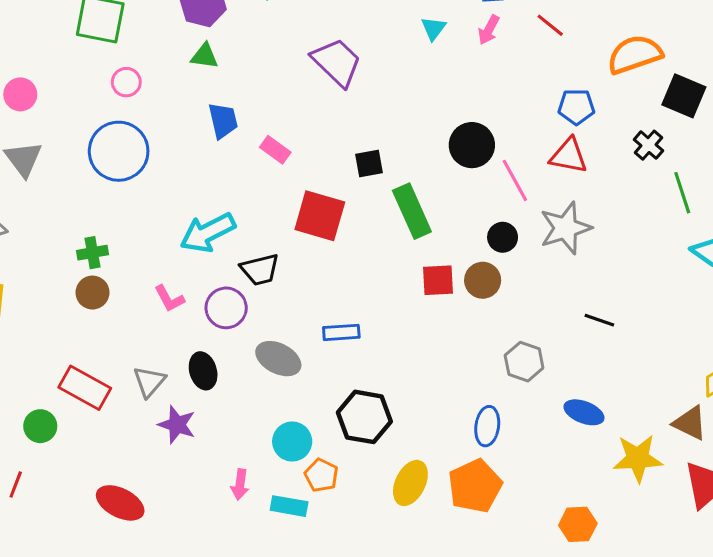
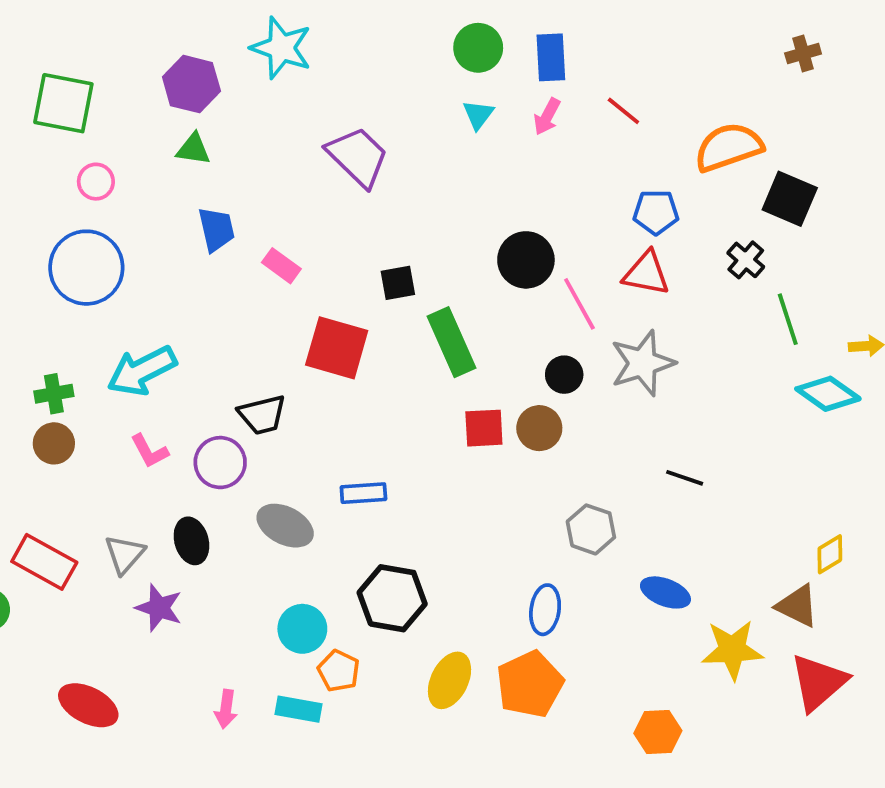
cyan arrow: (208, 233) -> (142, 371), moved
pink arrow: (240, 485) -> (226, 709), moved

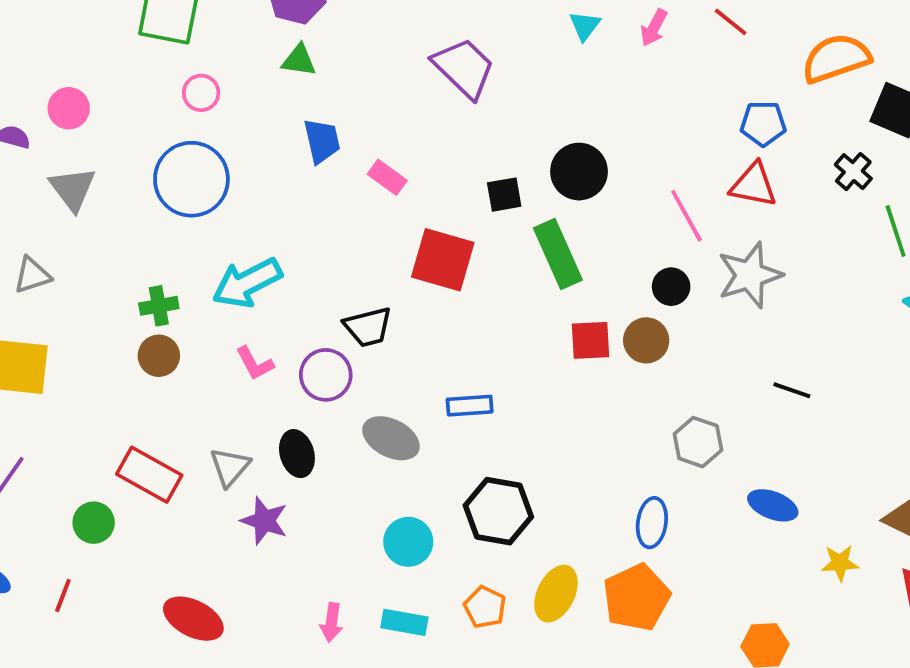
black circle: (526, 260) -> (579, 172), moved
yellow star: (732, 650) -> (840, 563), size x0.6
orange pentagon: (339, 671) -> (485, 607), moved

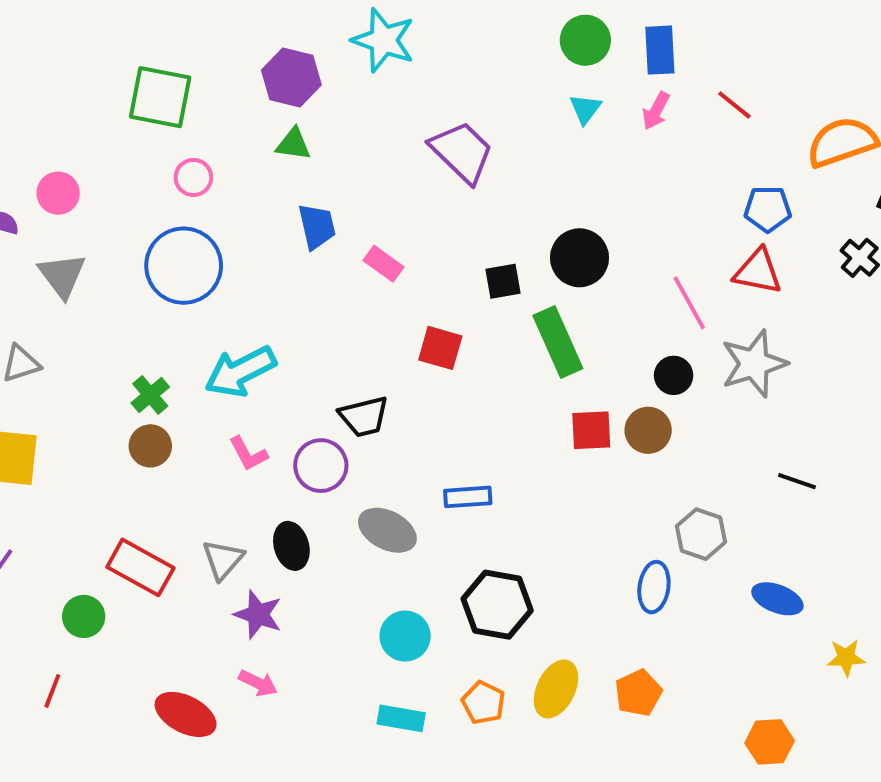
red square: (443, 260) -> (440, 348), size x0.7
green cross: (159, 306) -> (150, 395), turned -30
blue ellipse: (652, 523) -> (654, 587), moved
orange pentagon: (637, 597) -> (638, 693), size x0.7
pink arrow: (332, 622) -> (258, 683), moved, turned -72

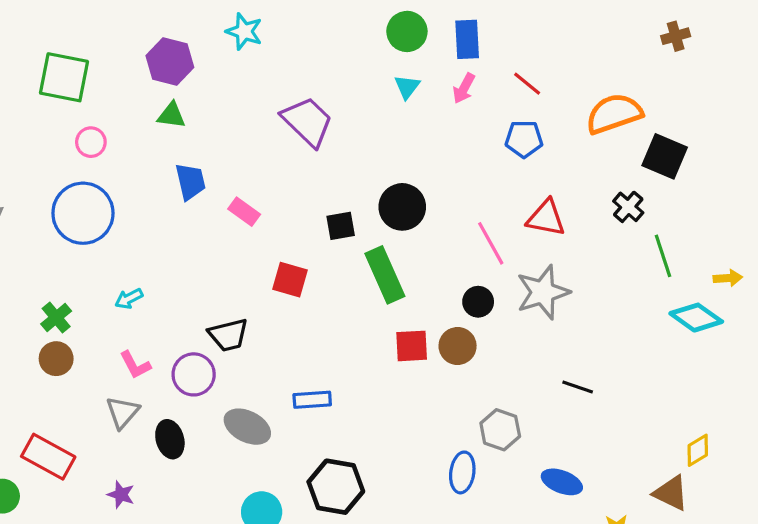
cyan star: (384, 40) -> (244, 31), size x0.7
blue pentagon: (768, 209) -> (524, 139), moved
cyan arrow: (240, 371) -> (129, 299), size x0.5
gray triangle: (223, 560) -> (123, 412), moved
purple star: (258, 614) -> (121, 495), moved, size x0.7

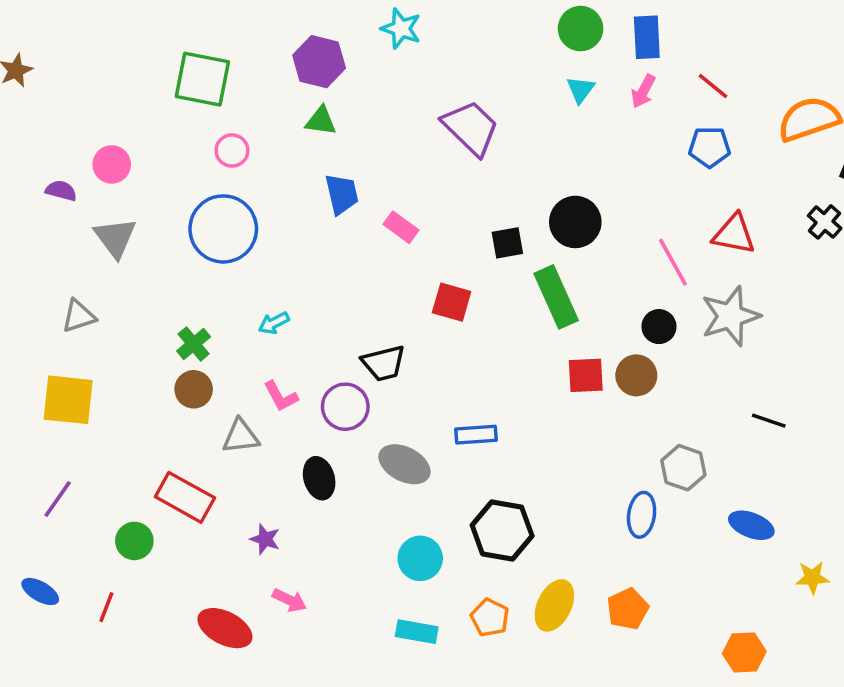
gray triangle: (123, 412) -> (241, 436), moved, turned 42

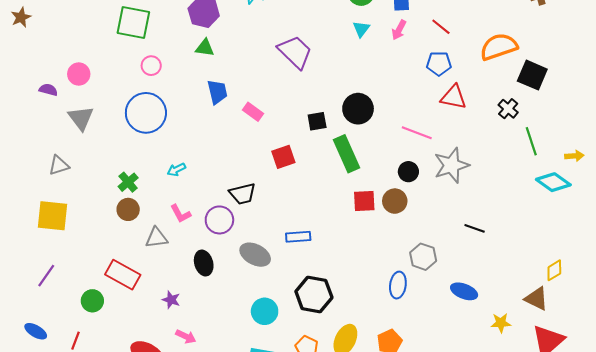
red triangle: (734, 234) -> (454, 97), moved
pink line: (673, 262) -> (417, 133), turned -40
red square: (452, 302) -> (283, 157), turned -35

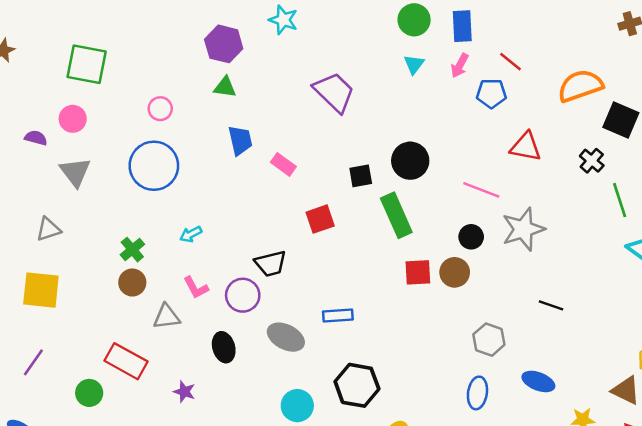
green square: (133, 23) -> (87, 64), moved
blue pentagon: (439, 64) -> (491, 93), moved
blue ellipse: (398, 285) -> (477, 393), moved

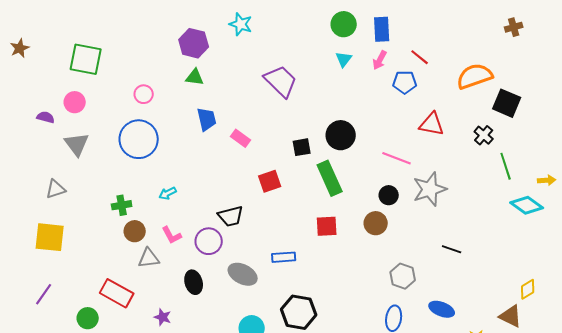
green cross: (132, 250) -> (122, 205), turned 30
red square: (418, 272) -> (327, 226), moved
brown circle: (132, 283) -> (135, 231), moved

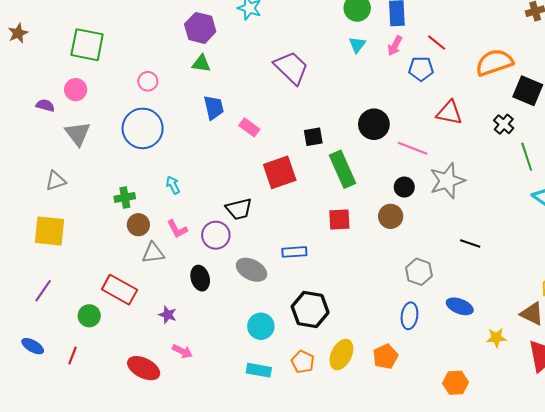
black circle: (341, 135) -> (374, 124), moved
red square: (270, 181) -> (280, 172), size x1.4
cyan arrow: (168, 193) -> (173, 185), turned 90

